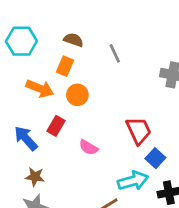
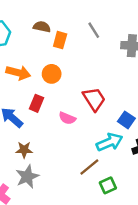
gray line: (115, 53) -> (94, 30), moved
orange rectangle: (65, 66) -> (60, 40), moved
red trapezoid: (139, 131) -> (94, 99), moved

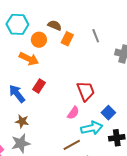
orange circle: (52, 74) -> (39, 40), moved
pink semicircle: (67, 118) -> (73, 113), moved, turned -88

